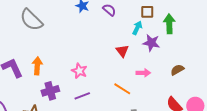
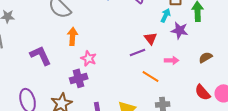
orange arrow: (37, 66) -> (73, 36), moved
pink star: (79, 71) -> (89, 58), moved
purple line: (82, 96) -> (138, 52), moved

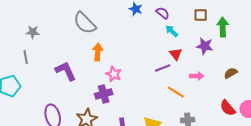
cyan arrow: (166, 15) -> (172, 31), moved, turned -72

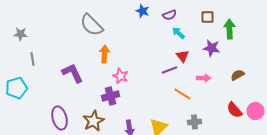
purple semicircle: (163, 13) -> (170, 15), turned 120
gray star: (33, 32) -> (20, 34), moved

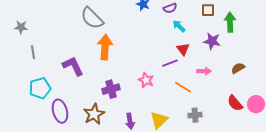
orange arrow: (104, 54) -> (105, 47), size x1.4
pink star: (120, 76) -> (146, 80), moved
cyan pentagon: (16, 88) -> (40, 88), moved

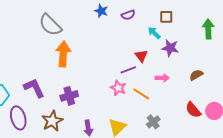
green arrow: (230, 22) -> (208, 29), moved
cyan arrow: (179, 26) -> (154, 33), moved
purple L-shape: (73, 66) -> (34, 88), moved
pink star: (146, 80) -> (118, 88), moved
gray cross: (195, 115) -> (153, 122), turned -32

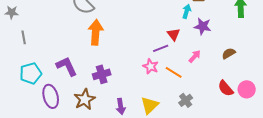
cyan arrow: (154, 33) -> (187, 11), turned 64
pink arrow: (162, 78) -> (195, 56), turned -48

